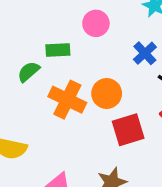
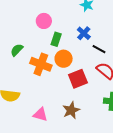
pink circle: (96, 23) -> (44, 21), moved
green rectangle: (58, 50) -> (56, 39), moved, turned -64

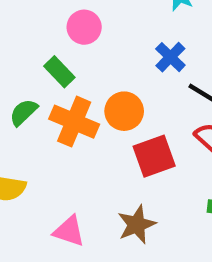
green rectangle: (56, 39) -> (59, 72), moved, turned -64
green semicircle: (17, 50) -> (23, 112), moved

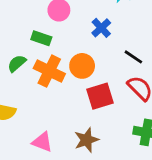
blue cross: (170, 57) -> (101, 28), moved
green rectangle: (59, 72) -> (41, 38), turned -30

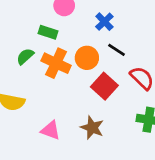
black line: (133, 57) -> (116, 50), moved
red square: (100, 96) -> (104, 86), turned -30
brown star: (86, 140) -> (92, 128), turned -30

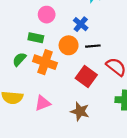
black line: (116, 50) -> (93, 46), turned -32
orange circle: (87, 58) -> (69, 45), moved
pink triangle: (51, 130) -> (43, 103), moved, turned -35

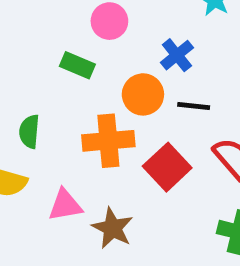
green semicircle: (19, 59) -> (29, 132), moved, turned -48
orange cross: (45, 62) -> (108, 141), moved, turned -35
brown star: (80, 111) -> (112, 228), moved

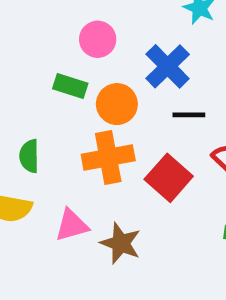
blue cross: (177, 55) -> (168, 66), size x1.4
orange circle: (143, 94) -> (117, 104), moved

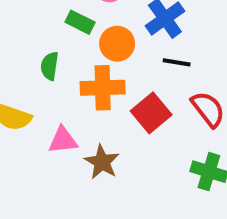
green semicircle: (29, 156) -> (50, 66), moved

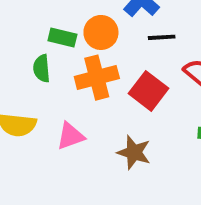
green rectangle: (80, 22) -> (62, 38), moved
brown star: (102, 162) -> (134, 152), moved

